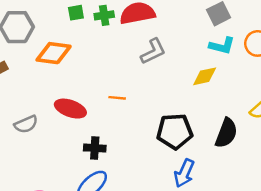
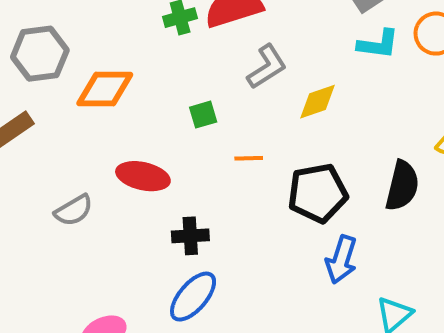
green square: (76, 13) -> (203, 115), moved
yellow diamond: (205, 76) -> (318, 102), moved
orange line: (117, 98) -> (249, 158), moved

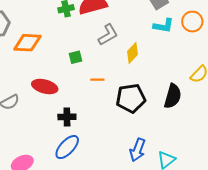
yellow diamond: (318, 102) -> (132, 53), turned -30
blue arrow: (341, 260) -> (138, 150), moved

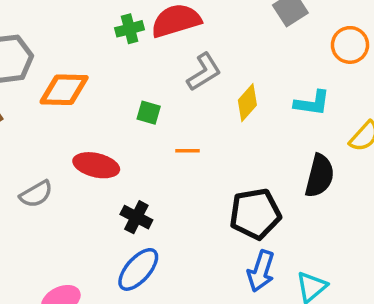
cyan L-shape: (164, 26) -> (312, 103), moved
green square: (76, 57) -> (149, 113), turned 32
black pentagon: (131, 98) -> (255, 214), moved
black cross: (67, 117) -> (136, 217), turned 30

